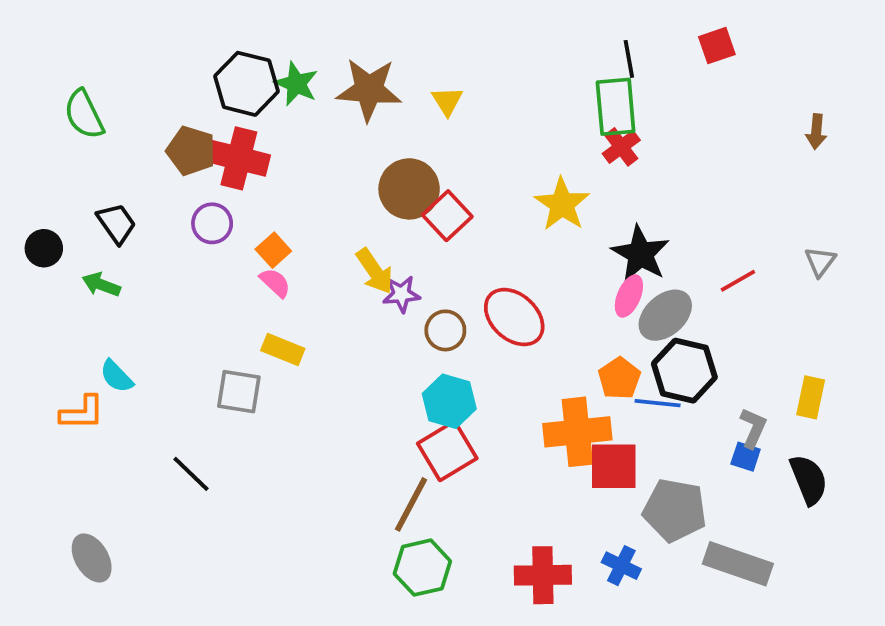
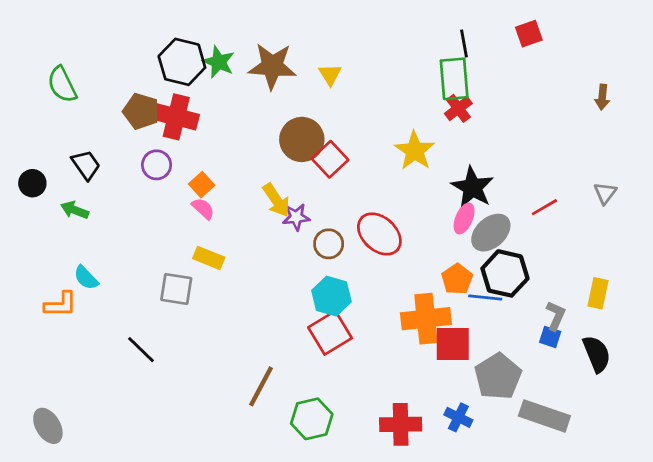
brown line: (411, 504) -> (261, 386), moved
gray pentagon: (675, 510) -> (498, 376), turned 30
gray ellipse: (92, 558) -> (48, 426), moved

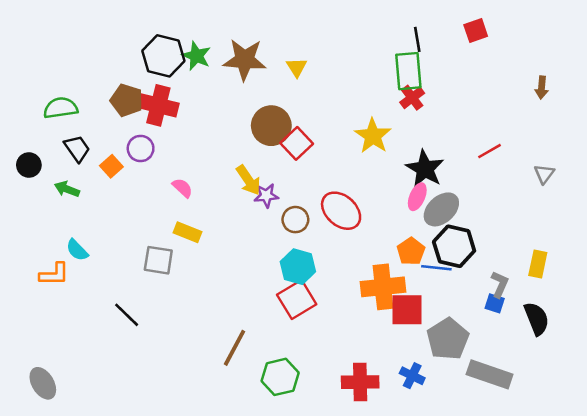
green semicircle: (62, 84) -> (61, 108), moved, turned 108
orange square: (202, 185) -> (111, 166), moved
red line: (544, 207) -> (490, 151), moved

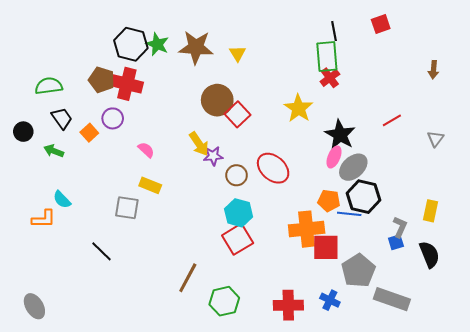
orange pentagon: (411, 251) -> (329, 201), turned -30
blue square: (495, 303) -> (396, 242), turned -35

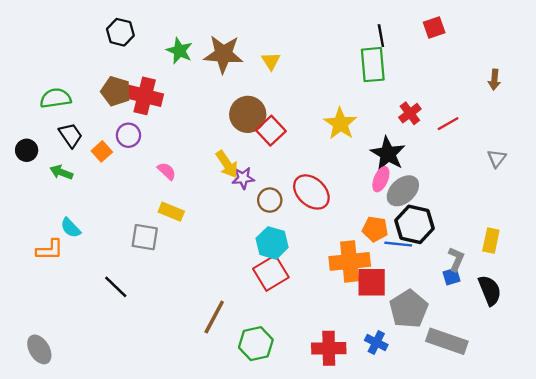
black hexagon: (131, 44) -> (120, 32), moved, size x0.7
red cross: (330, 78) -> (410, 113), moved
red line: (392, 120) -> (448, 124), moved

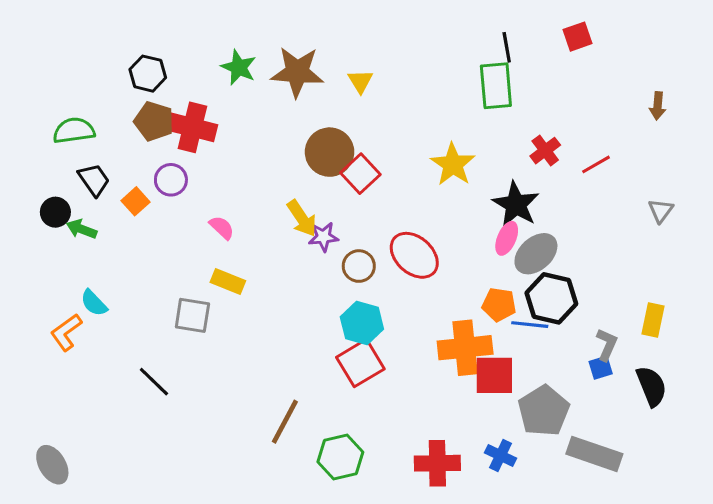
black hexagon: (120, 32) -> (148, 74), moved
black circle: (27, 150) -> (55, 212), moved
orange L-shape: (50, 250) -> (66, 332), turned 144

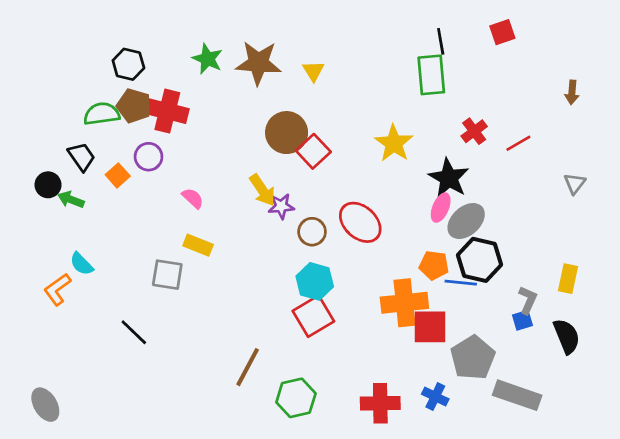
green semicircle: (74, 131) -> (102, 114), moved

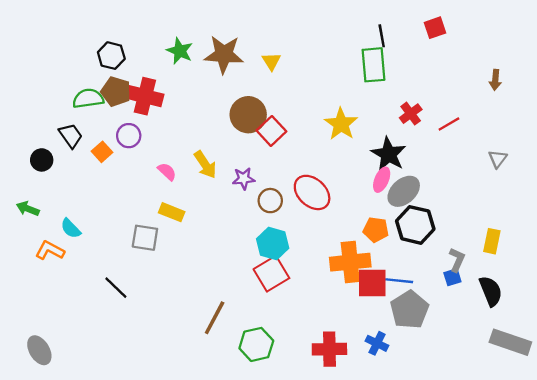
yellow arrow: (262, 190) -> (205, 165), moved
green arrow: (71, 200) -> (28, 209), moved
blue line: (461, 283) -> (399, 281), moved
orange L-shape: (57, 289) -> (50, 250), turned 64
gray rectangle: (517, 395) -> (510, 342), moved

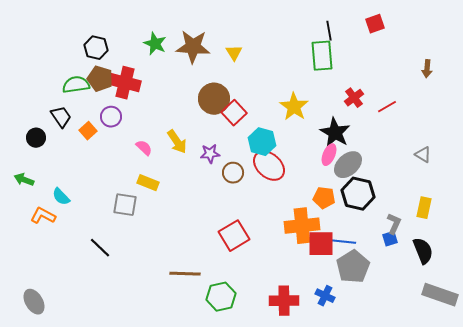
gray triangle: (498, 159) -> (423, 155), moved, turned -36
cyan hexagon: (273, 244) -> (262, 142), moved
brown line: (215, 318) -> (185, 274), turned 64

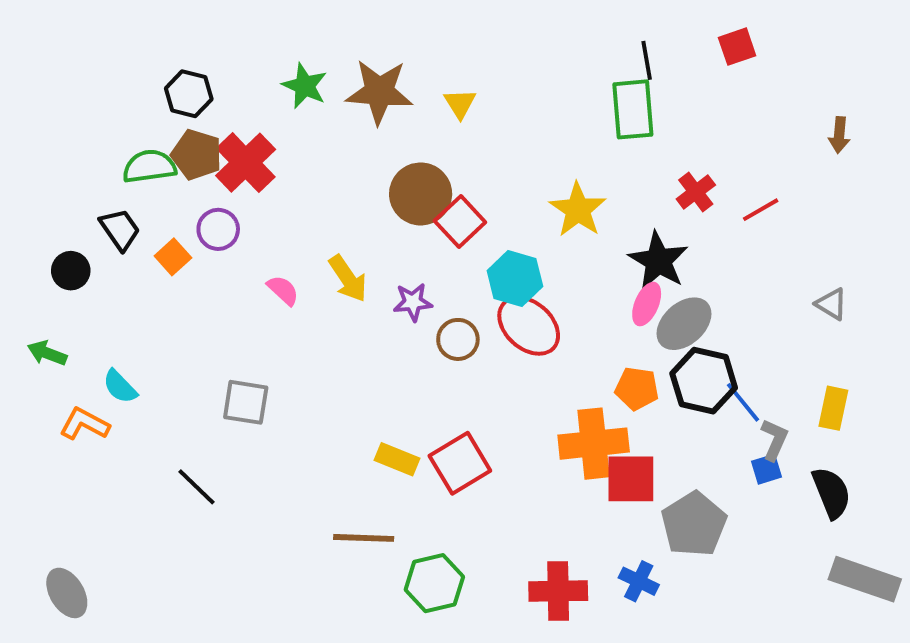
red cross: (125, 83) -> (246, 163), turned 32
yellow rectangle: (148, 183) -> (397, 459), moved
blue line: (344, 242) -> (743, 402), moved, turned 45

